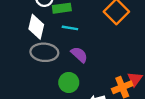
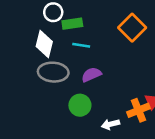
purple semicircle: (79, 55) -> (91, 75), turned -66

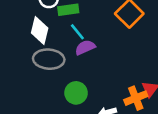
cyan line: (81, 45) -> (77, 32), turned 42
purple semicircle: (91, 75) -> (85, 47), moved

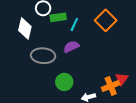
white diamond: (40, 31) -> (25, 28), moved
cyan line: (77, 32) -> (74, 24), moved, turned 64

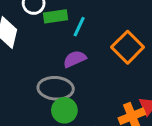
orange square: (106, 20) -> (128, 47), moved
gray ellipse: (43, 56) -> (56, 88), moved

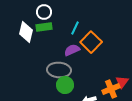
green rectangle: (56, 16) -> (44, 27), moved
orange square: (128, 47) -> (91, 42), moved

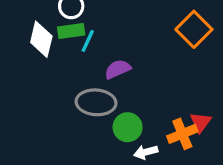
cyan line: (75, 28) -> (88, 41), moved
orange square: (91, 42) -> (194, 29), moved
green circle: (65, 85) -> (128, 127), moved

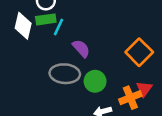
orange square: (194, 29) -> (139, 52), moved
purple semicircle: (118, 69) -> (81, 48), turned 72
green circle: (128, 127) -> (95, 81), moved

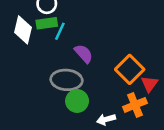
orange square: (139, 52) -> (130, 69), moved
green circle: (95, 81) -> (77, 101), moved
red triangle: (144, 89) -> (149, 84), moved

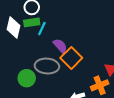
orange square: (130, 69) -> (71, 58), moved
green circle: (77, 101) -> (27, 78), moved

